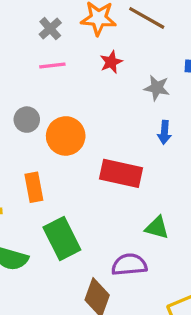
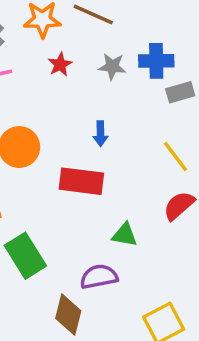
gray star: (157, 88) -> (112, 66), moved
blue arrow: (164, 132) -> (100, 134), moved

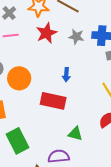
red star: (60, 64) -> (47, 33), size x1.5

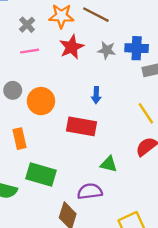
green rectangle: (17, 141) -> (41, 174), turned -45

